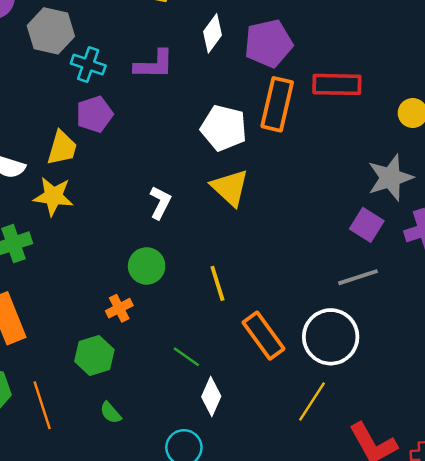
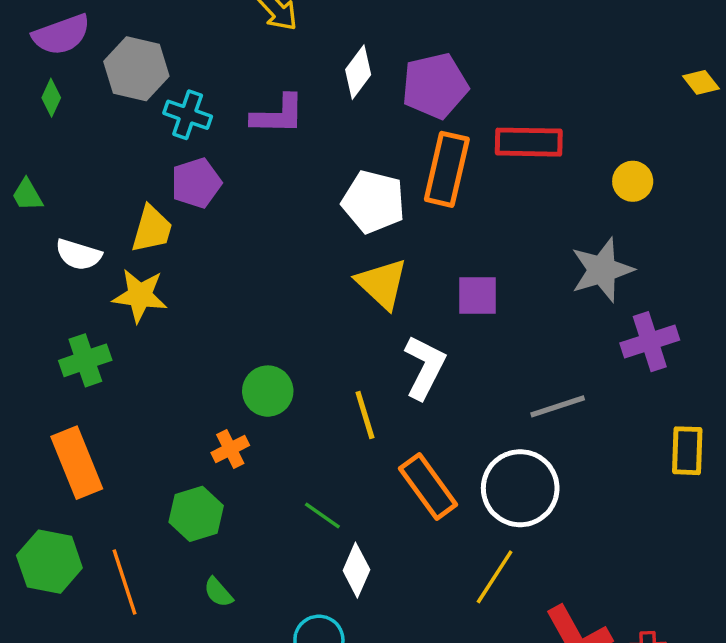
white L-shape: (160, 203) -> (425, 367), moved, size x1.4
purple square: (367, 225) -> (478, 296), moved, turned -32

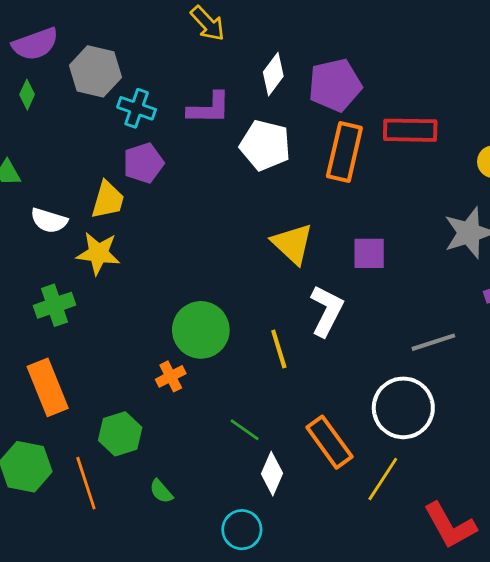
white pentagon: (373, 202) -> (265, 145), moved
green circle: (268, 391) -> (201, 330), size x1.4
orange rectangle: (428, 487) -> (329, 442), moved
green hexagon: (196, 514) -> (120, 434), moved

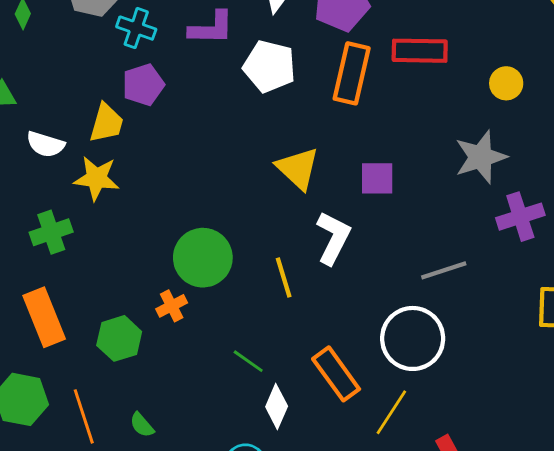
green hexagon: (120, 434) -> (119, 338), moved
green semicircle: (161, 491) -> (142, 425), moved

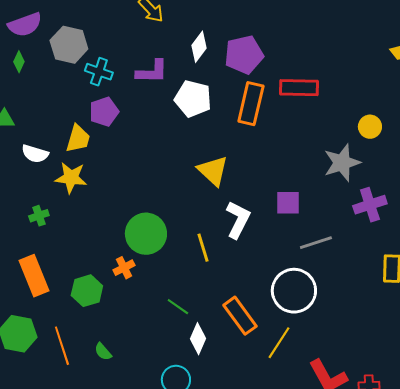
yellow circle: (506, 83) -> (370, 127), moved
purple square: (377, 178) -> (288, 203), moved
green cross: (51, 232) -> (39, 216), size x0.7

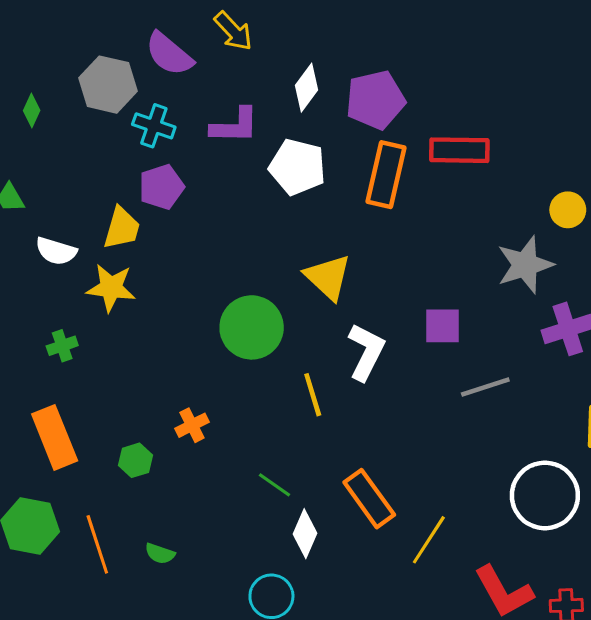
purple semicircle: (25, 25) -> (169, 54), moved, turned 60
green circle: (146, 234) -> (252, 327), moved
green hexagon: (87, 291) -> (135, 460), size x0.7
white circle: (294, 291) -> (545, 495), moved
green semicircle: (103, 352) -> (160, 554), turned -30

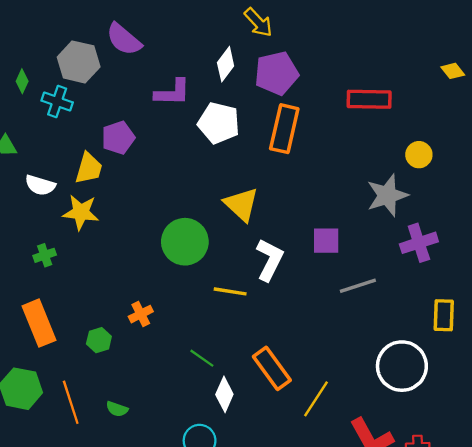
yellow arrow: (233, 31) -> (258, 22), moved
cyan cross: (154, 126) -> (57, 102), moved
red rectangle: (459, 150) -> (369, 99), moved
yellow line: (313, 395) -> (230, 291), turned -64

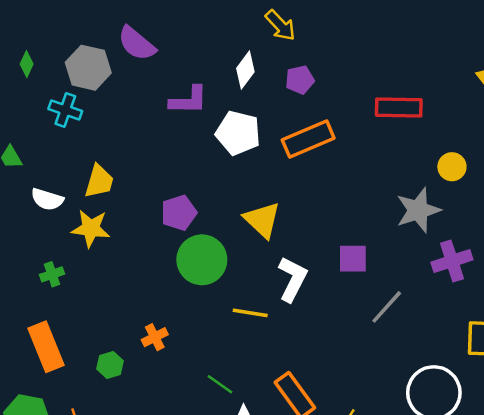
purple pentagon: (276, 73) -> (300, 80), size x0.6
green diamond: (22, 81) -> (27, 64), moved
orange rectangle: (284, 129) -> (308, 139), turned 54
purple pentagon: (118, 138) -> (179, 213), moved
gray line: (358, 286) -> (387, 307), turned -30

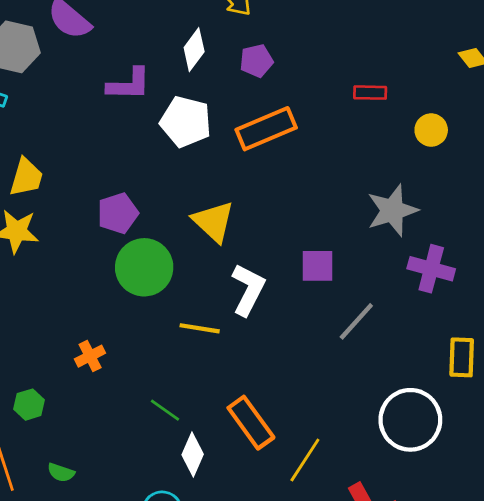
red rectangle: (399, 108) -> (370, 93), size x0.6
yellow circle: (452, 167) -> (431, 130), moved
purple cross: (452, 261) -> (431, 269), turned 33
green hexagon: (110, 365) -> (29, 405), moved

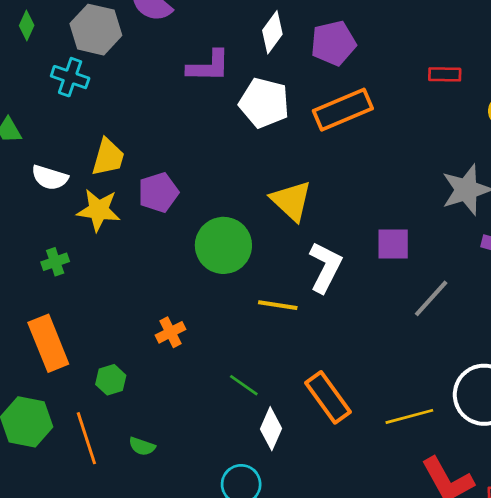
purple pentagon: (256, 61) -> (333, 43), size x1.4
purple pentagon: (118, 213) -> (158, 192), moved
yellow line: (305, 460) -> (409, 416), moved, turned 42

